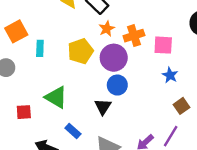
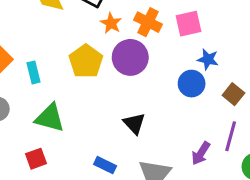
orange cross: (134, 36) -> (148, 22), turned -30
blue circle: (117, 85) -> (192, 84), moved
green triangle: (56, 97) -> (50, 118), moved

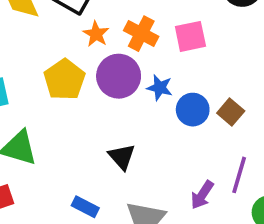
blue star: (208, 59) -> (160, 88), moved
brown square: (233, 94) -> (231, 112), moved

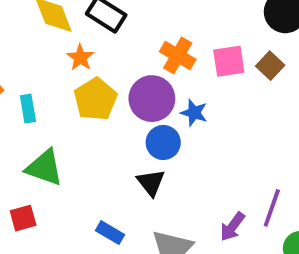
orange star: (96, 34) -> (80, 58), moved
blue circle: (193, 110) -> (163, 142), moved
brown square: (231, 112) -> (270, 66), moved

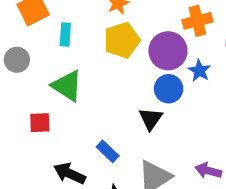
orange cross: (178, 56) -> (197, 21), turned 32
purple arrow: (232, 227) -> (208, 171), turned 55

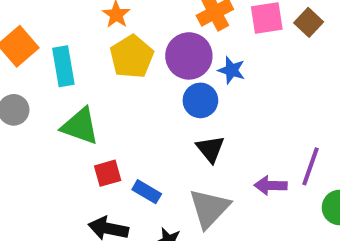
cyan rectangle: (65, 35) -> (63, 66), size x1.4
black triangle: (151, 119) -> (210, 149), moved
red square: (40, 123) -> (108, 173), moved

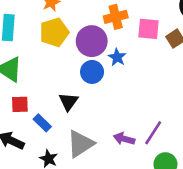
black triangle: (210, 149) -> (68, 102), moved

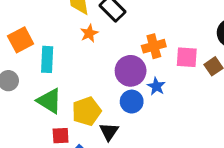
yellow pentagon: (54, 32) -> (86, 111), moved

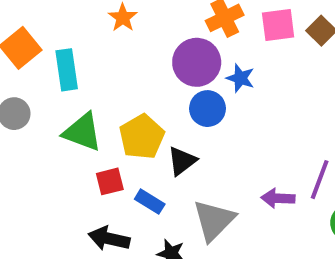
black triangle: (109, 132) -> (182, 161), turned 30

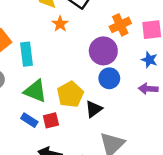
blue star: (240, 78) -> (149, 60), moved
purple arrow: (278, 198) -> (148, 89), moved
blue rectangle: (150, 202) -> (29, 120), moved

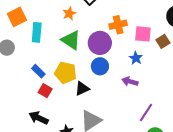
green triangle: (35, 91) -> (71, 40), moved
yellow pentagon: (70, 94) -> (65, 73), turned 30
blue rectangle: (29, 120) -> (38, 71), moved
red square: (51, 120) -> (45, 91), turned 32

